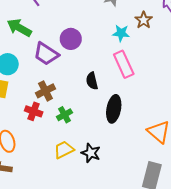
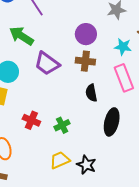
purple circle: (71, 39) -> (86, 34), moved
brown cross: (45, 91) -> (85, 61), moved, turned 30

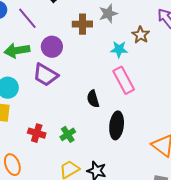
purple circle: (86, 34) -> (52, 47), moved
green arrow: (21, 36) -> (17, 50), turned -35
brown cross: (85, 61) -> (82, 24), moved

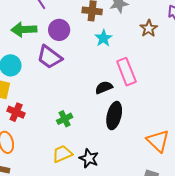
cyan star: (119, 49) -> (104, 38), moved, turned 30
black semicircle: (93, 99) -> (104, 87), moved, turned 78
red cross: (37, 133) -> (16, 112), moved

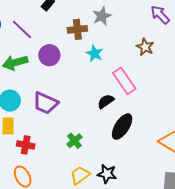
brown star: (149, 28) -> (145, 47), moved
purple trapezoid: (49, 57) -> (45, 103), moved
black ellipse: (114, 116) -> (122, 127), turned 32

